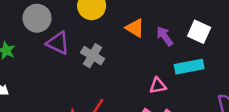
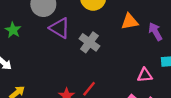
orange triangle: (135, 28) -> (130, 22), turned -48

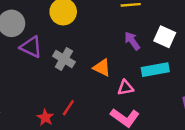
orange triangle: (130, 22) -> (102, 68), moved, turned 42

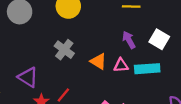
purple triangle: (31, 47) -> (28, 77), moved
pink triangle: (126, 88) -> (121, 65), moved

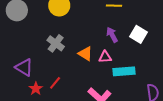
cyan rectangle: (147, 69) -> (124, 71), moved

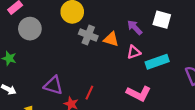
gray cross: (56, 43) -> (88, 35), moved
orange triangle: (85, 54) -> (111, 39), moved

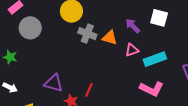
pink L-shape: (139, 93) -> (152, 89), moved

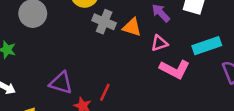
cyan rectangle: (155, 59) -> (207, 46), moved
pink L-shape: (152, 89) -> (175, 69), moved

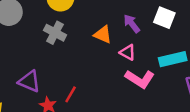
gray cross: (104, 22) -> (55, 33), moved
pink triangle: (159, 43) -> (128, 52), turned 42

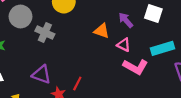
gray cross: (55, 33) -> (45, 33), moved

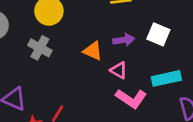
purple arrow: (126, 20) -> (124, 40), turned 119
gray cross: (45, 33) -> (40, 48), moved

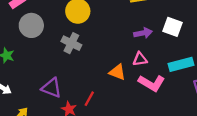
orange triangle: (93, 51) -> (117, 72), moved
pink triangle: (119, 70) -> (140, 59), turned -35

